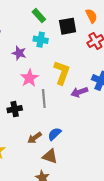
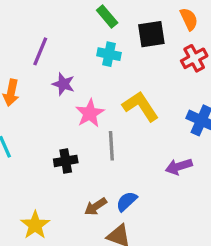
purple star: (19, 53) -> (63, 84), moved
yellow L-shape: (62, 73) -> (141, 106), turned -55
purple arrow: (79, 92) -> (179, 167), moved

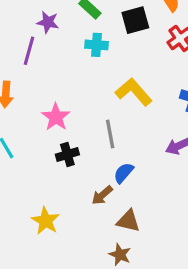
purple star: (63, 84) -> (48, 22), moved
pink star: (90, 113) -> (56, 117), moved
blue semicircle: (127, 201) -> (123, 173), moved

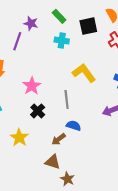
black cross: (67, 154) -> (38, 111), turned -32
blue semicircle: (123, 173) -> (74, 126), turned 64
yellow star: (45, 221) -> (19, 138), moved
brown triangle: (128, 221) -> (53, 162), moved

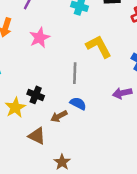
pink star: (32, 86) -> (40, 38), moved
black cross: (38, 111) -> (36, 95), moved, turned -32
brown triangle: (53, 162) -> (37, 136), moved

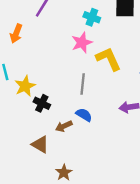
pink star: (40, 38) -> (82, 43), moved
yellow star: (15, 107) -> (25, 86), moved

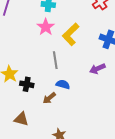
yellow L-shape: (109, 59) -> (71, 34), turned -95
brown triangle: (40, 144) -> (21, 119), moved

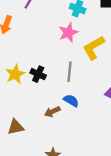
black cross: (27, 84) -> (38, 74), moved
brown triangle: (21, 119) -> (16, 127), turned -42

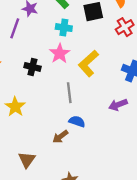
black cross: (38, 74) -> (32, 67), moved
brown triangle: (16, 127) -> (27, 160), turned -30

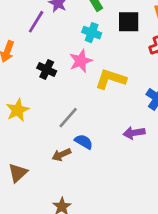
yellow L-shape: (88, 63) -> (111, 79), turned 48
gray line: (69, 93) -> (68, 118), moved, turned 36

